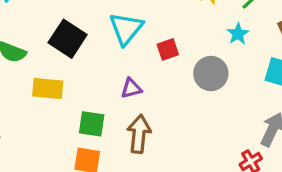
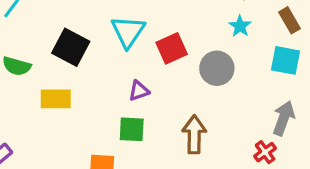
red square: (168, 49) -> (172, 48), size x1.4
green square: (92, 124) -> (132, 129), moved
brown arrow: (139, 134) -> (194, 134), moved

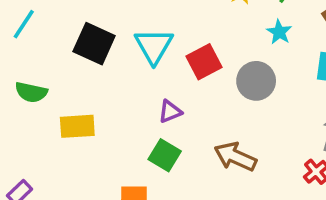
black square: (71, 47) -> (94, 44), moved
green square: (132, 129) -> (165, 155), turned 32
brown arrow: (194, 134) -> (235, 157), turned -63

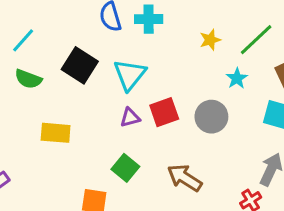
red square: (204, 62) -> (164, 112), moved
green semicircle: (31, 92) -> (28, 79), moved
purple triangle: (170, 111) -> (130, 118), moved

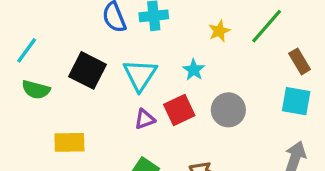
cyan star: (237, 78) -> (194, 70), moved

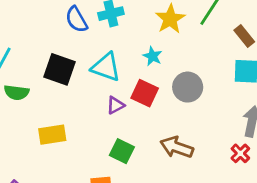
yellow star: (219, 31) -> (170, 19), size x1.5
cyan triangle: (140, 75) -> (106, 67), turned -36
red square: (179, 110) -> (145, 93), turned -32

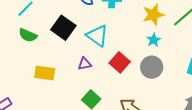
cyan star: (152, 56) -> (154, 40), moved
purple triangle: (115, 105) -> (85, 64), moved

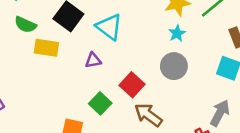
red square: (120, 62) -> (132, 85), moved
yellow rectangle: (45, 73) -> (46, 48), moved

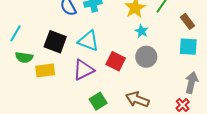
purple triangle: (93, 60) -> (84, 70), size x1.6
red square: (132, 85) -> (116, 61), moved
green square: (100, 103) -> (98, 101), turned 30

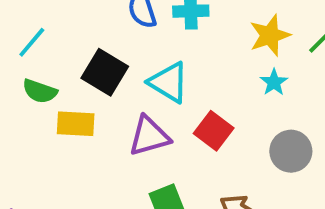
gray circle: (146, 57) -> (291, 151), moved

